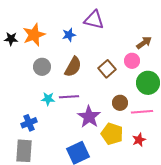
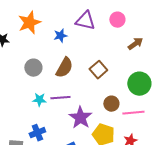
orange star: (34, 35) -> (29, 23), moved
pink circle: (132, 61) -> (117, 20), moved
blue cross: (29, 123) -> (37, 133), moved

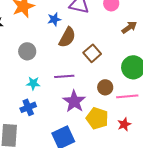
brown semicircle: (64, 68) -> (67, 37), moved
purple line: (60, 98) -> (64, 76), moved
blue cross: (37, 133) -> (28, 107), moved

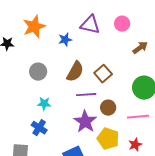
brown semicircle: (67, 37) -> (75, 72), moved
purple line: (64, 76) -> (86, 95), moved
brown circle: (105, 87) -> (108, 108), moved
blue cross: (28, 107) -> (39, 128), turned -35

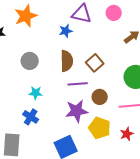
blue star: (65, 40) -> (66, 31), moved
brown semicircle: (75, 72) -> (67, 61), turned -30
purple star: (85, 122) -> (77, 111), turned 30

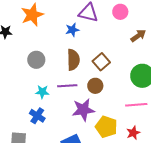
purple line: (78, 84) -> (67, 86), moved
brown circle: (100, 97) -> (95, 86), moved

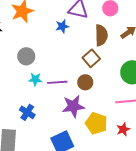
brown semicircle: (73, 60) -> (101, 35), moved
cyan star: (42, 92) -> (35, 79), moved

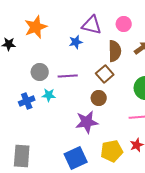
purple line: (57, 82) -> (68, 76), moved
blue cross: (27, 112) -> (27, 101), moved, turned 35
yellow pentagon: (96, 123) -> (112, 151), moved, turned -30

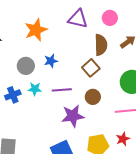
orange star: (36, 27) -> (36, 30), moved
blue star: (76, 42) -> (51, 61), moved
purple line: (68, 76) -> (62, 90), moved
brown circle: (99, 98) -> (93, 97), moved

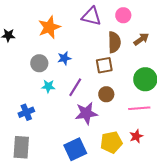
brown square: (91, 68) -> (104, 65), turned 30
purple line: (62, 90) -> (75, 87), turned -54
blue cross: (13, 95) -> (26, 112), moved

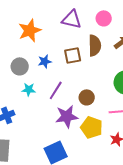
brown square: (104, 65) -> (73, 55), moved
yellow pentagon: (111, 142) -> (92, 127), moved, turned 30

